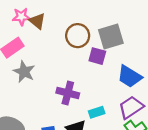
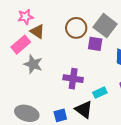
brown triangle: (37, 21) -> (37, 31), moved
gray square: (111, 36) -> (105, 26), turned -30

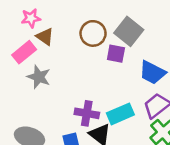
purple cross: (73, 79) -> (87, 113), moved
cyan rectangle: (100, 93) -> (120, 114), size x1.5

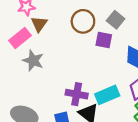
gray square: (129, 31) -> (116, 20), size x0.7
brown triangle: (45, 37) -> (39, 24), turned 30

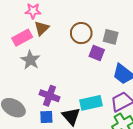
gray square: (116, 20) -> (111, 37), turned -35
purple cross: (77, 94) -> (50, 96), moved

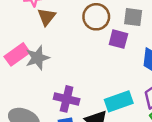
pink rectangle: (22, 38) -> (17, 54), moved
gray star: (30, 60) -> (37, 58), turned 30

